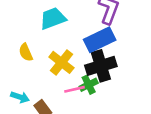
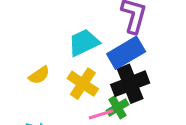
cyan trapezoid: (53, 18) -> (84, 43), moved
yellow semicircle: (26, 52) -> (39, 75), turned -96

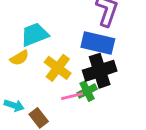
cyan trapezoid: (84, 43) -> (35, 35), moved
blue rectangle: (126, 53) -> (98, 43), turned 40

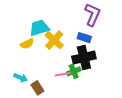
blue rectangle: (98, 43) -> (84, 38), size x0.6
yellow cross: (58, 68) -> (54, 40), moved

